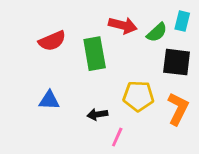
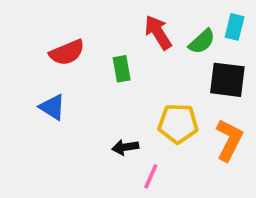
red arrow: (123, 25) -> (158, 32), turned -136
green rectangle: (95, 54) -> (122, 69), size x0.6
blue triangle: (49, 100) -> (52, 107), moved, turned 30

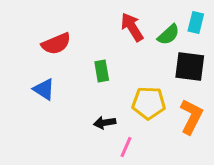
green rectangle: (122, 69) -> (102, 71), moved

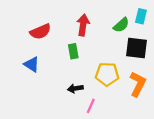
red arrow: (132, 27) -> (83, 25), moved, turned 40

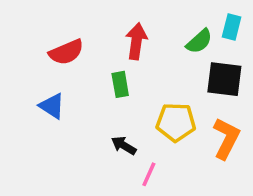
black arrow: (75, 88) -> (124, 146), turned 40

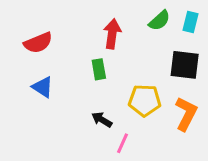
green semicircle: (199, 41) -> (159, 21), moved
red semicircle: (66, 52) -> (38, 43), moved

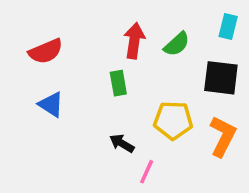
green semicircle: (159, 21) -> (177, 44), moved

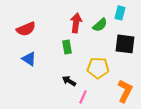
cyan rectangle: (228, 26) -> (120, 13), moved
orange L-shape: (223, 136) -> (125, 91), moved

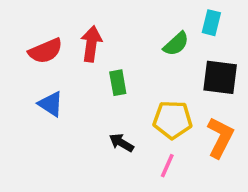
red arrow: (76, 23) -> (91, 44), moved
orange L-shape: (125, 91) -> (220, 137), moved
pink line: (83, 97) -> (167, 166), moved

